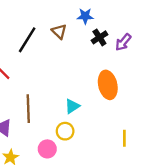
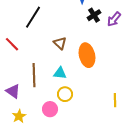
brown triangle: (59, 31) -> (60, 43), moved
orange ellipse: (108, 85) -> (87, 55), moved
cyan triangle: (72, 106) -> (60, 73), moved, turned 40

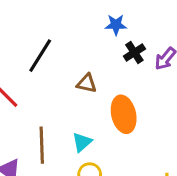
brown triangle: (60, 43) -> (87, 83), moved, turned -32
cyan triangle: (60, 73) -> (82, 142), turned -48

